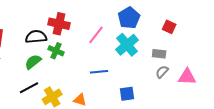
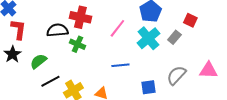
gray rectangle: (159, 54) -> (174, 37), moved, turned -56
green semicircle: (33, 62) -> (38, 61), moved
gray semicircle: (162, 72) -> (176, 75), moved, size x1.5

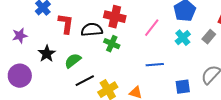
red L-shape: (18, 29) -> (66, 24), moved
cyan cross: (148, 38) -> (183, 38), size x0.7

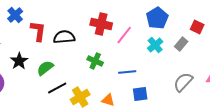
red cross: (115, 17) -> (101, 24), moved
green cross: (112, 44) -> (95, 61), moved
blue square: (183, 87) -> (140, 94), moved

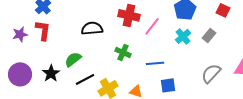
red square: (197, 27) -> (223, 10), moved
red L-shape: (38, 31) -> (43, 30), moved
black star: (19, 61) -> (51, 73), moved

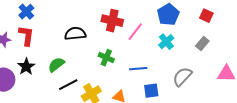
gray rectangle: (209, 35) -> (202, 44), moved
black star: (51, 73) -> (26, 67), moved
gray semicircle: (211, 73) -> (182, 77), moved

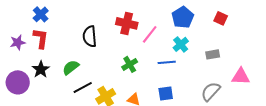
black semicircle: (75, 34) -> (90, 36), turned -90
gray rectangle: (202, 44) -> (213, 54), moved, turned 40
green cross: (106, 58) -> (130, 64), moved, turned 35
blue line: (138, 69) -> (167, 62), moved
gray semicircle: (182, 77) -> (211, 91), moved

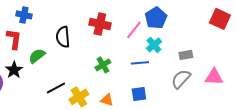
blue cross: (41, 14) -> (24, 15), moved, turned -35
red square: (221, 18) -> (220, 19), moved, size x1.5
pink line: (150, 34) -> (134, 30), moved
green semicircle: (71, 67) -> (37, 56), moved
gray semicircle: (211, 91) -> (181, 79), moved

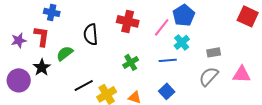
blue square: (139, 94) -> (167, 91), turned -35

